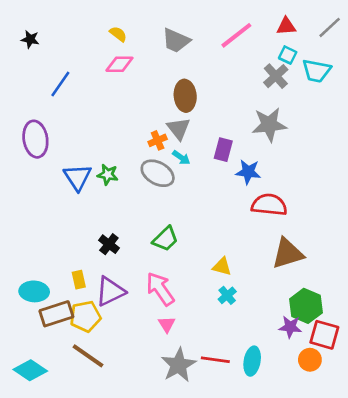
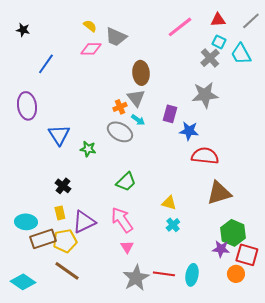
gray trapezoid: (176, 41) -> (116, 37), moved
cyan trapezoid: (316, 71) -> (241, 54), turned 50
green star: (108, 175) -> (88, 149), moved
black cross: (109, 244) -> (63, 186), moved

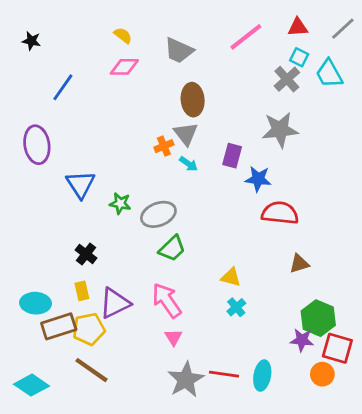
gray trapezoid: (116, 37) -> (179, 50), moved
gray ellipse: (120, 132) -> (158, 214), moved, turned -50
brown triangle: (219, 193) -> (299, 264), size x0.6

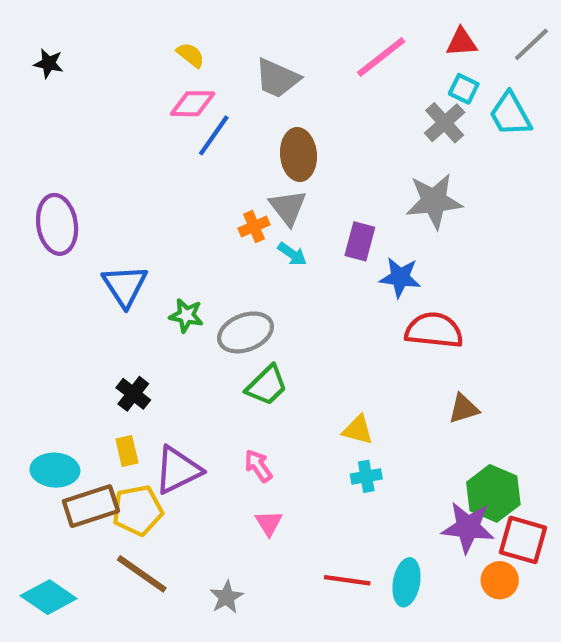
blue line: (63, 87) -> (214, 135), moved
pink arrow: (167, 300) -> (258, 466), size x0.6
cyan cross: (236, 307) -> (366, 476), turned 30
purple star: (302, 340) -> (468, 527), size x1.4
gray star: (186, 380) -> (226, 597), moved, size x0.6

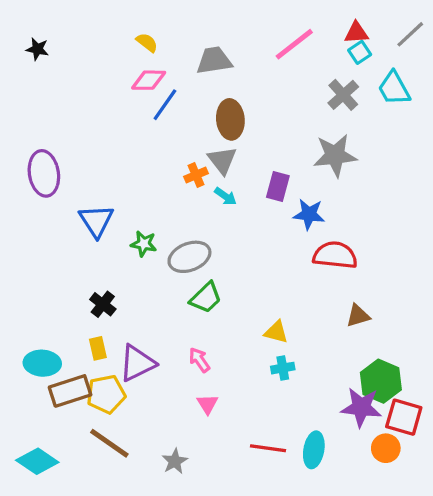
gray trapezoid: (277, 78) -> (214, 61), turned 147
cyan square: (464, 89) -> (360, 52), moved, turned 30

